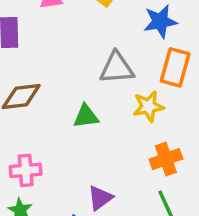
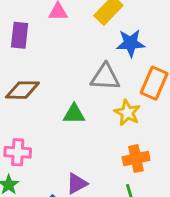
blue star: (160, 21) -> (131, 43), moved
yellow star: (148, 106) -> (127, 113), turned 30

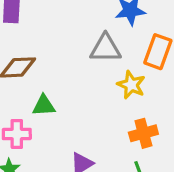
green triangle: (74, 114) -> (44, 106), moved

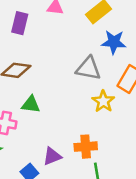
orange cross: (143, 133) -> (86, 147), moved

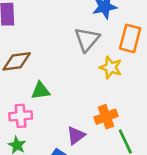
gray triangle: (88, 68) -> (87, 39), turned -44

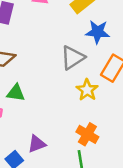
orange cross: (106, 117) -> (87, 134), moved, turned 35

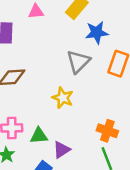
yellow star: (87, 90) -> (63, 98), moved
green triangle: (16, 93) -> (39, 136), moved

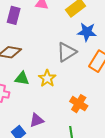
orange cross: (107, 131) -> (79, 104), moved
green triangle: (39, 136) -> (22, 78), moved

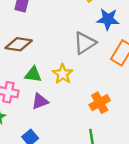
orange cross: (79, 104) -> (100, 103), turned 30
purple triangle: (37, 120) -> (40, 101), moved

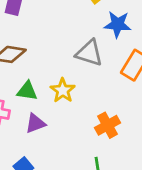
gray triangle: (85, 43) -> (89, 53), turned 50

